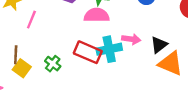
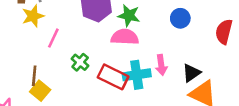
pink arrow: (131, 39) -> (161, 65), turned 72
green cross: (53, 64) -> (80, 62), moved

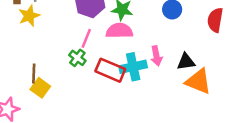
pink line: (53, 38) -> (86, 38), moved
black triangle: (191, 73) -> (186, 62), turned 30

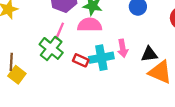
green cross: (77, 58) -> (51, 48), size x1.5
red rectangle: (110, 70) -> (81, 60), size x0.6

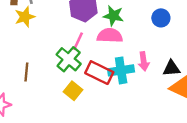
red rectangle: (81, 60) -> (99, 73), size x1.6
yellow square: (17, 75) -> (73, 91), moved

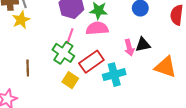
black triangle: (171, 68) -> (143, 45), moved
cyan cross: (121, 70) -> (114, 75), moved
red rectangle: (99, 73) -> (91, 62), turned -55

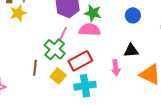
pink arrow: (129, 48) -> (116, 68), moved
brown line: (28, 68) -> (35, 68), moved
cyan cross: (114, 75) -> (85, 86), moved

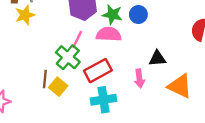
blue circle: (133, 15) -> (138, 15), moved
yellow square: (58, 76) -> (58, 87), moved

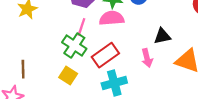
brown line: (45, 79) -> (23, 69), moved

